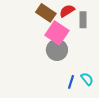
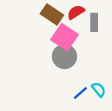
blue line: (71, 82) -> (80, 93), turned 32

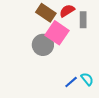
gray circle: (64, 57) -> (43, 45), moved

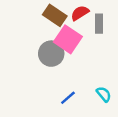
blue line: (71, 82) -> (68, 98), moved

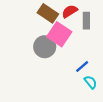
blue line: (68, 98) -> (82, 67), moved

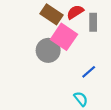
cyan semicircle: (91, 82) -> (81, 99), moved

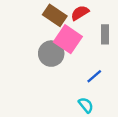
gray rectangle: (93, 22) -> (105, 34), moved

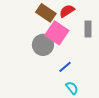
blue line: (94, 76) -> (65, 67), moved

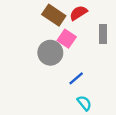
pink square: (57, 33) -> (67, 39), size x0.7

